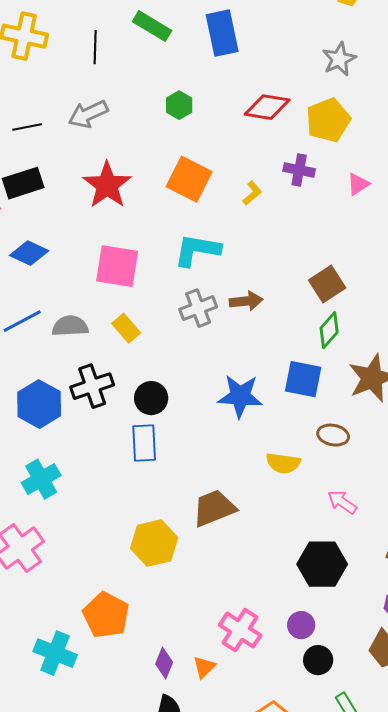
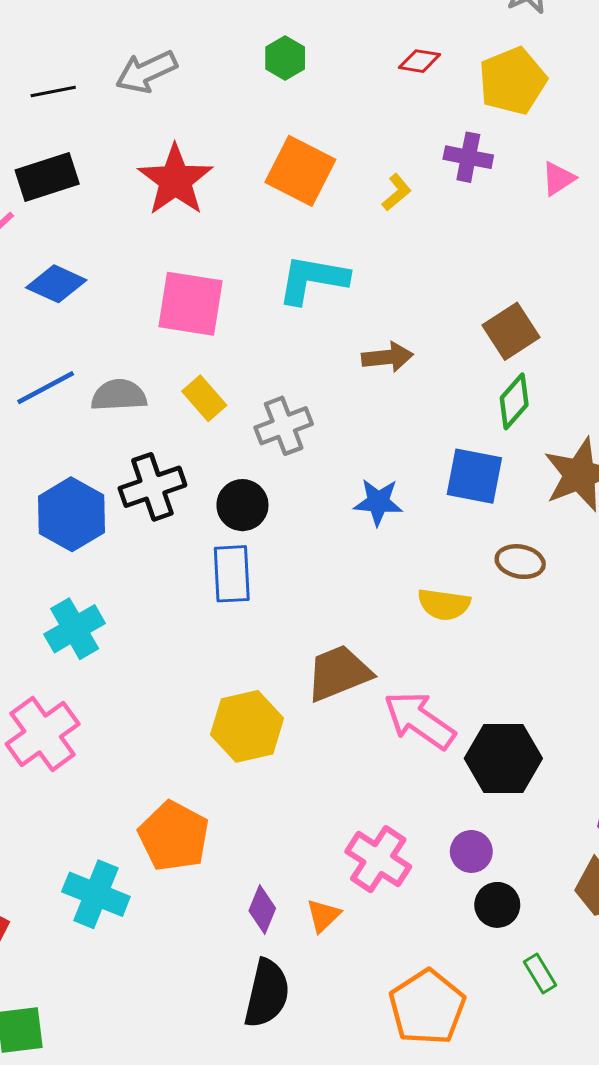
red diamond: (267, 107) -> (419, 61), size x0.6
gray cross: (198, 308) -> (284, 426), moved
blue star: (240, 396) -> (378, 502), size x0.7
pink arrow: (342, 502) -> (419, 720), moved, size x1.6

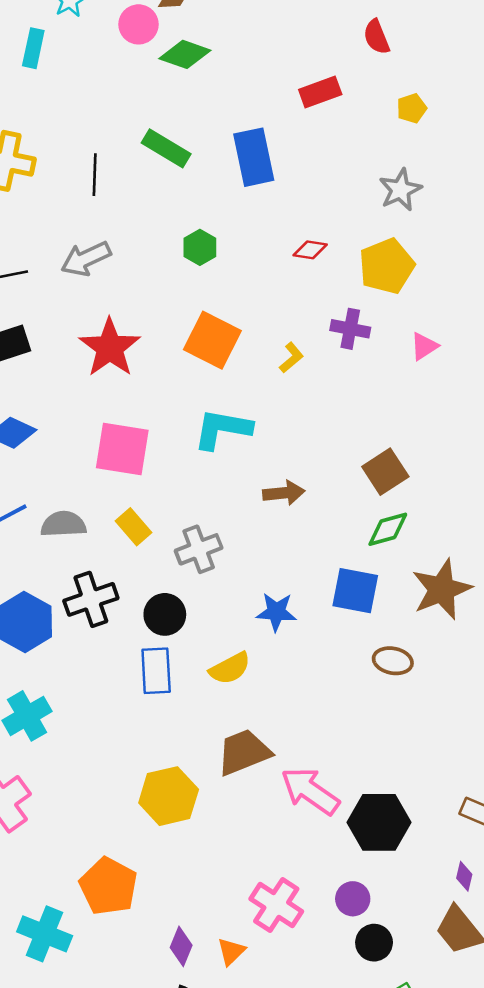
green diamond: (514, 401) -> (388, 529), turned 33
yellow semicircle: (444, 604) -> (230, 668), moved, turned -36

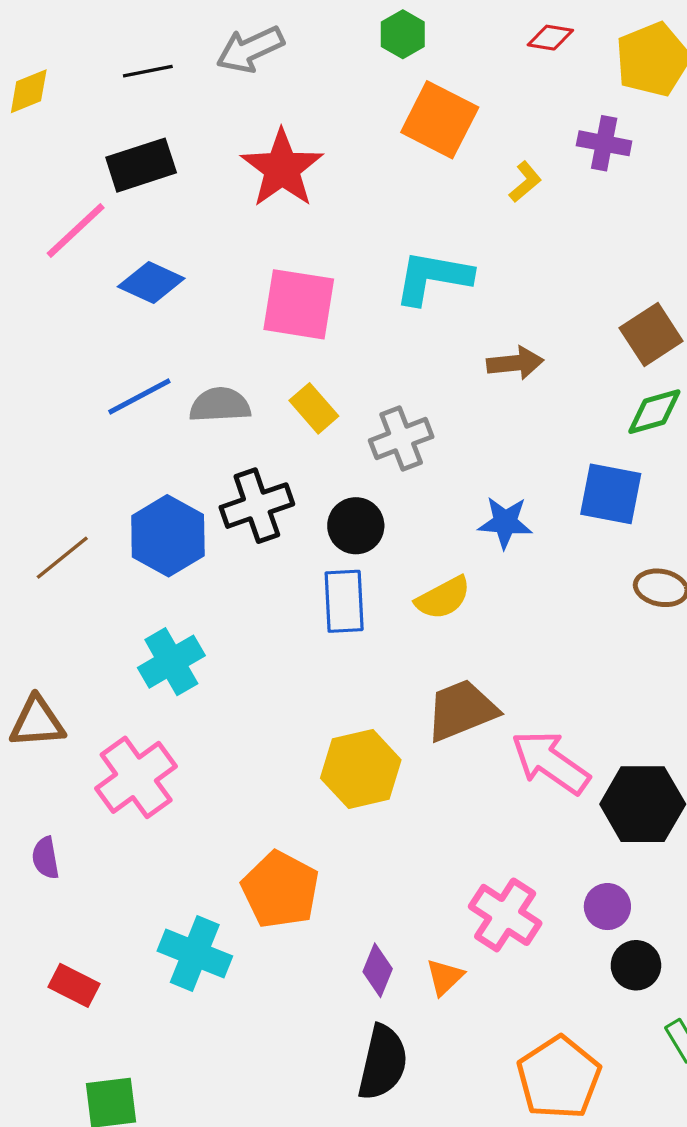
orange square: (212, 340) -> (440, 120), moved

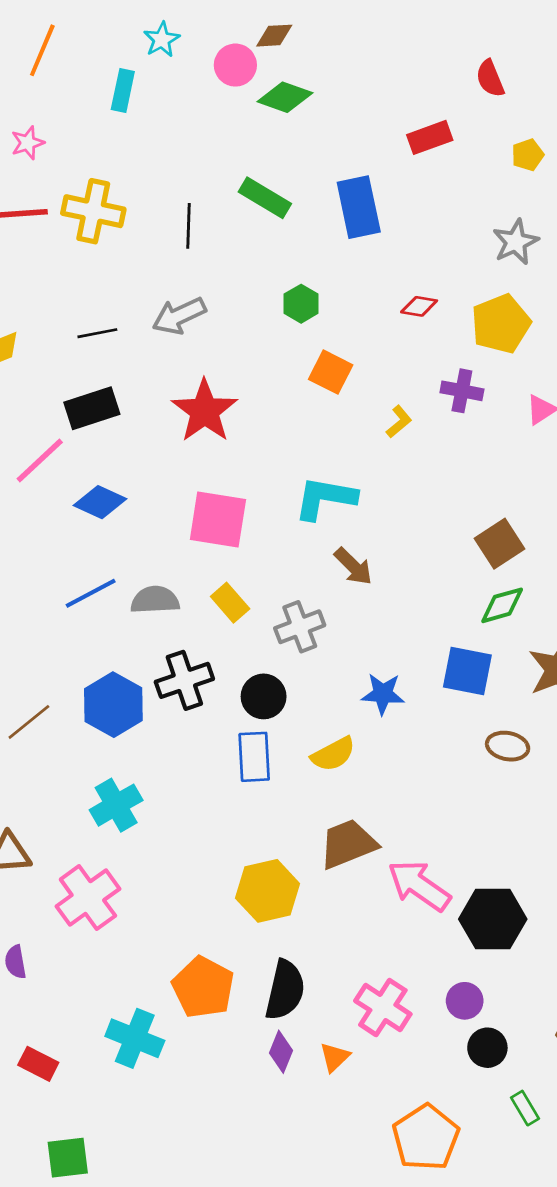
orange square: (440, 120) -> (331, 372), size x0.7
brown arrow: (515, 363) -> (353, 566), moved, turned 51
black semicircle: (383, 1063) -> (285, 990), moved

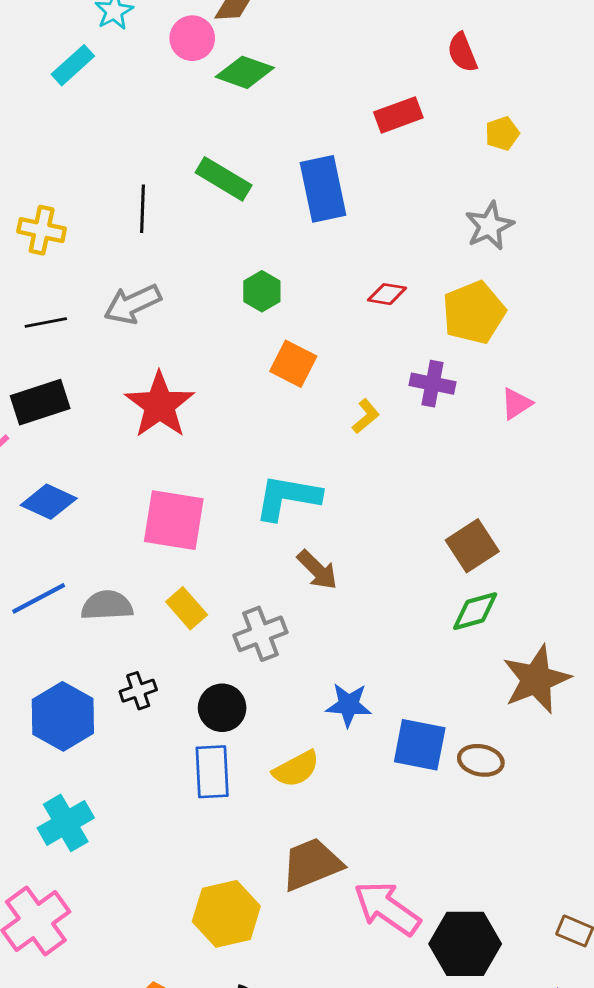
cyan rectangle: (123, 91) -> (73, 65), turned 36
yellow cross: (93, 211) -> (42, 230), moved, size x0.7
blue square: (467, 671) -> (420, 745), moved
black cross: (184, 680) -> (138, 691), size x0.6

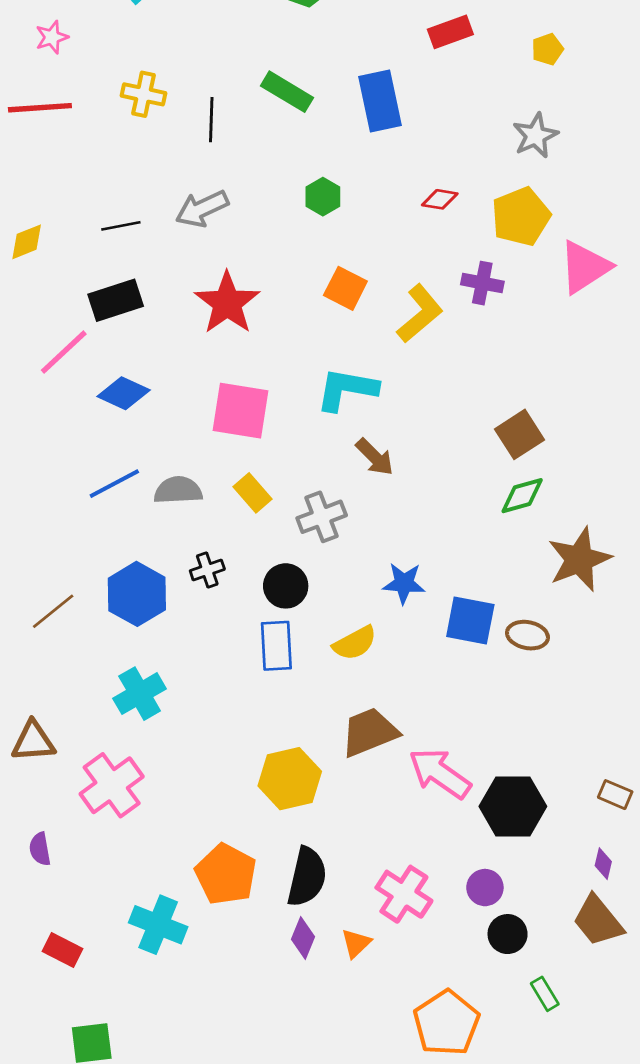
yellow cross: (42, 230) -> (144, 94), moved
orange square: (293, 364) -> (345, 288), moved
pink triangle: (516, 404) -> (585, 267), moved, size x1.8
yellow L-shape: (366, 416) -> (420, 314), size x1.8

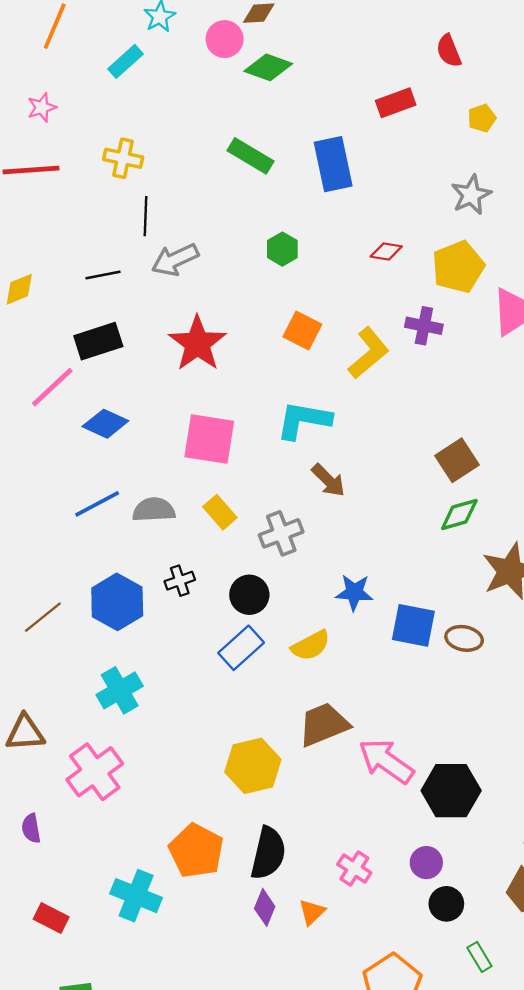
black line: (211, 120) -> (146, 216), moved
blue rectangle: (276, 646) -> (241, 648), turned 51
pink cross: (404, 894) -> (354, 868), size x0.7

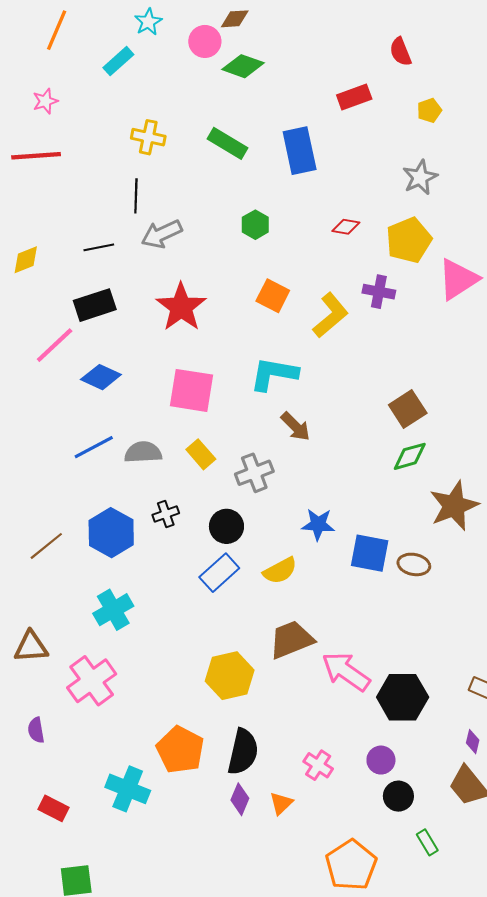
yellow cross: (123, 158) -> (148, 137), moved

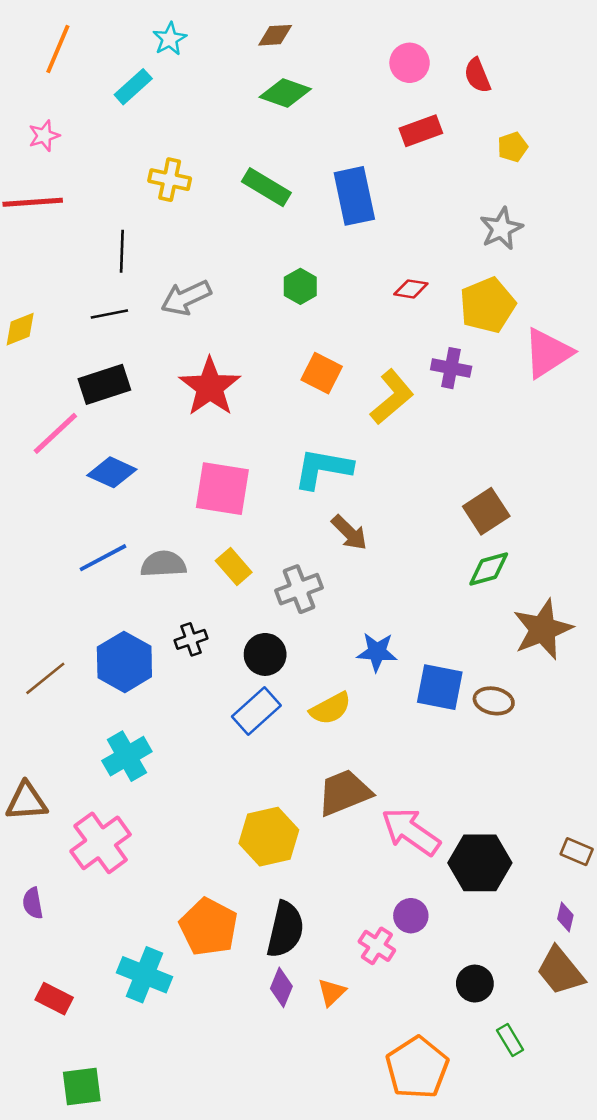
pink circle: (205, 41) -> (410, 63), moved
black line: (136, 196) -> (122, 251), moved
purple circle: (381, 760) -> (411, 916), moved

